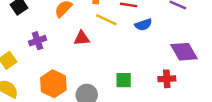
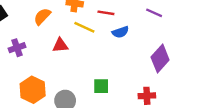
purple diamond: (184, 52) -> (160, 58), turned 72
red cross: (167, 79) -> (147, 96), moved

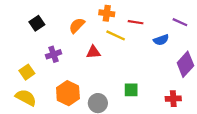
blue semicircle: (120, 32) -> (161, 40), moved

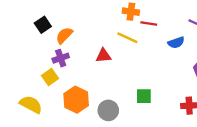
orange cross: (107, 13) -> (131, 12), moved
orange semicircle: (77, 25) -> (64, 35), moved
yellow square: (27, 72) -> (50, 77), moved

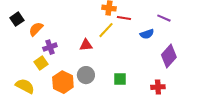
black square: (43, 25) -> (17, 19), moved
orange semicircle: (64, 35) -> (36, 29), moved
yellow line: (127, 38) -> (106, 30), turned -72
gray circle: (108, 110) -> (86, 75), moved

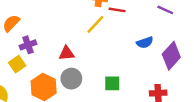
blue semicircle: (147, 34) -> (145, 42), moved
red triangle: (86, 45) -> (67, 53), moved

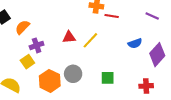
yellow line: (95, 24) -> (90, 40), moved
red triangle: (67, 53) -> (69, 37), moved

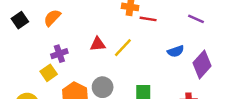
orange semicircle: (22, 27) -> (52, 18), moved

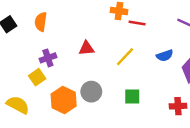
orange semicircle: (52, 18) -> (41, 22), turned -36
yellow line: (123, 48) -> (125, 57), moved

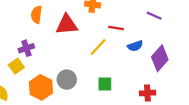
orange semicircle: (41, 22) -> (36, 15), moved
red line: (137, 23) -> (116, 28), moved
red triangle: (86, 48) -> (67, 25), moved, size x1.5

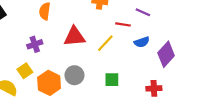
purple line: (154, 16) -> (143, 12), moved
red triangle: (67, 25) -> (74, 37), moved
yellow square: (16, 66) -> (25, 71), moved

